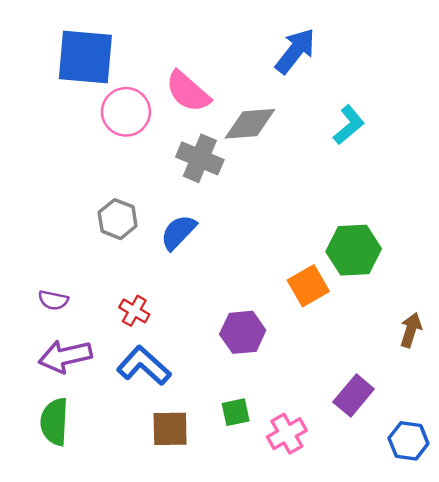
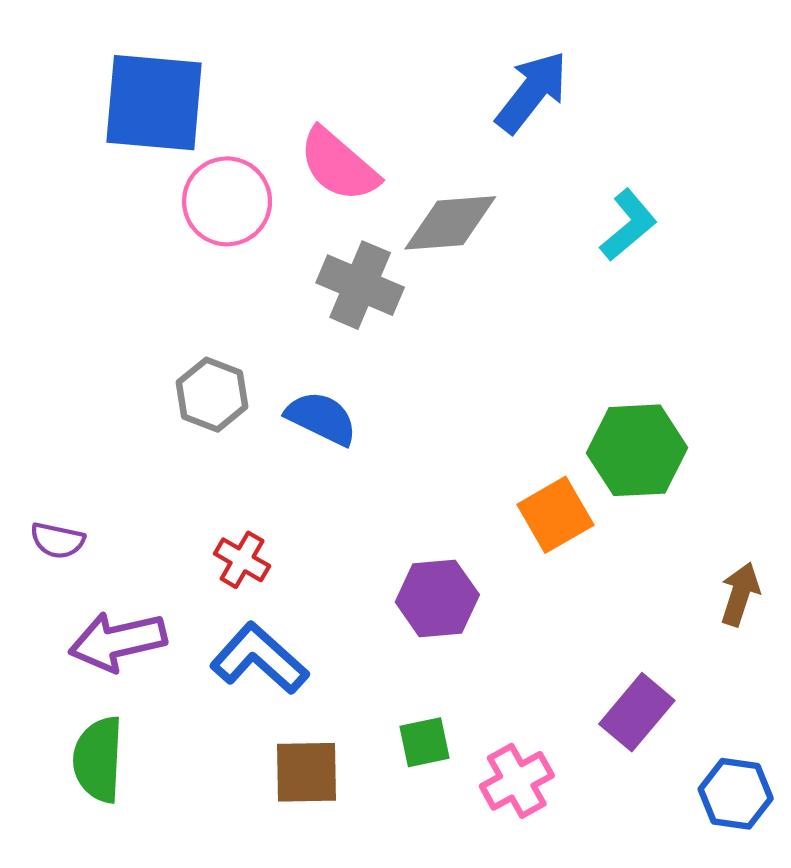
blue semicircle: (178, 232) -> (321, 418), turned 72
purple semicircle: (53, 300) -> (57, 540), moved

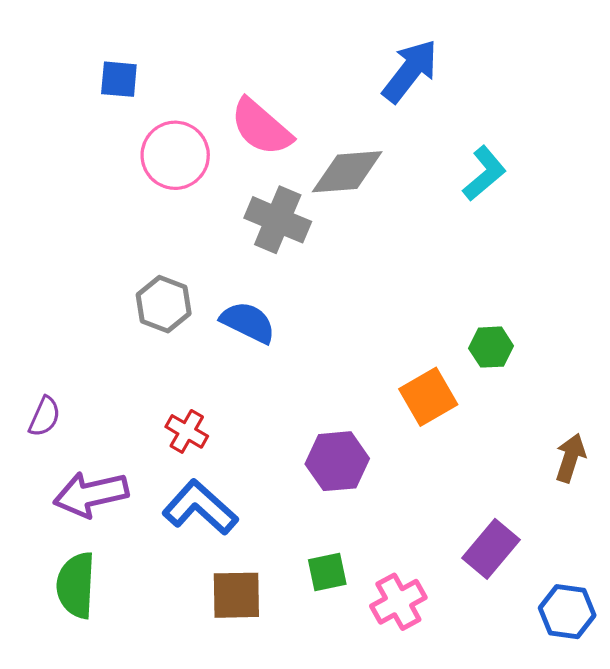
blue square: (154, 103) -> (119, 79), size x0.5
green hexagon: (637, 450) -> (491, 347), size x0.6
purple semicircle: (57, 540) -> (45, 417), turned -78

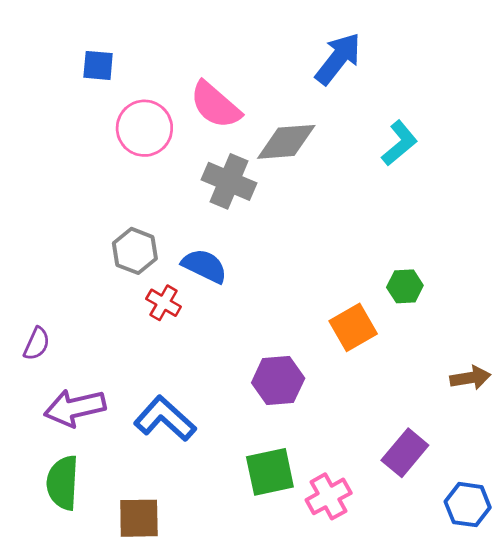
red cross: (187, 431) -> (164, 303), moved
brown arrow: (570, 458) -> (470, 378), turned 63
green square: (327, 572) -> (270, 472), size x1.5
brown square: (236, 595) -> (139, 518), moved

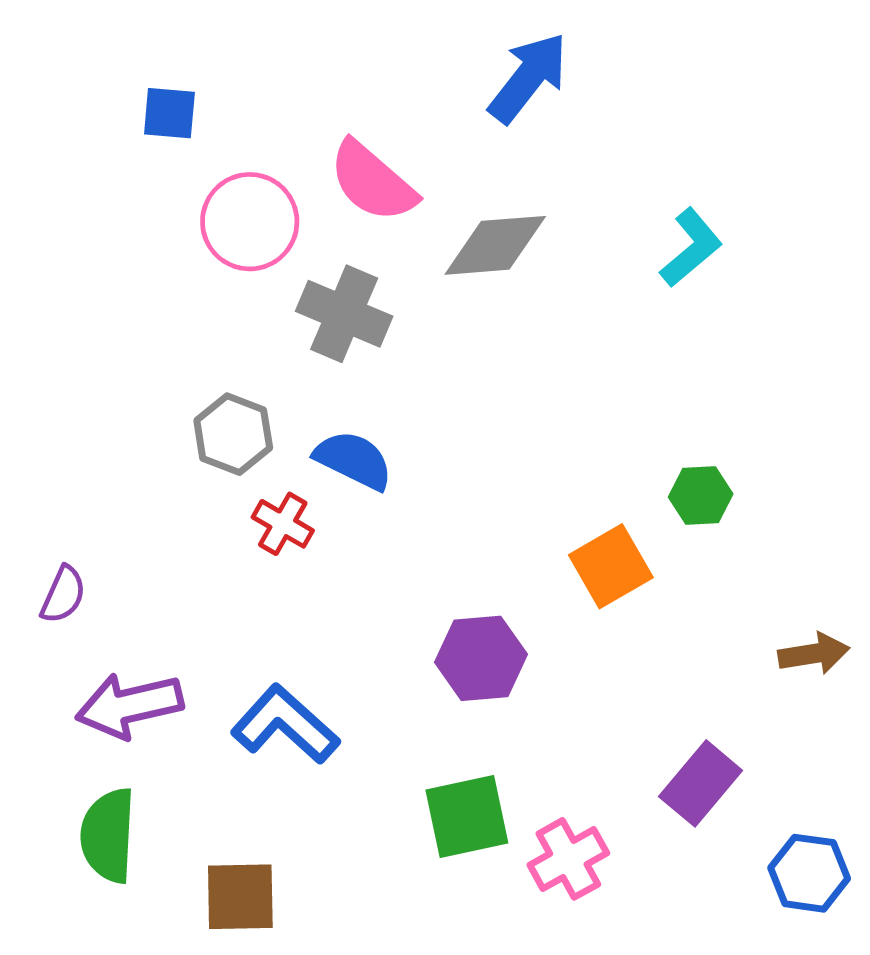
blue arrow: (338, 59) -> (528, 78), moved
gray cross: (229, 181) -> (344, 314), moved

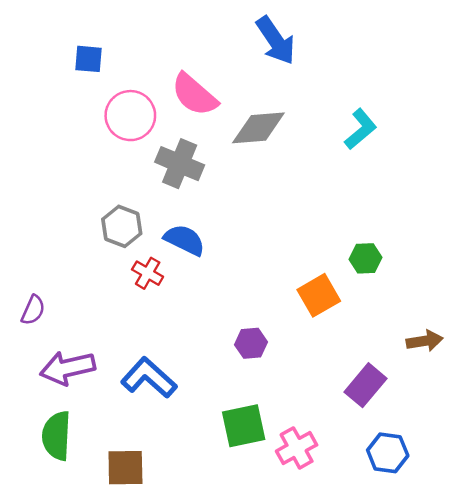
blue arrow: (528, 78) -> (276, 40), turned 108
purple hexagon: (481, 658) -> (251, 343), size x0.7
purple rectangle: (701, 783) -> (365, 385), moved
blue hexagon: (809, 873) -> (388, 453), moved

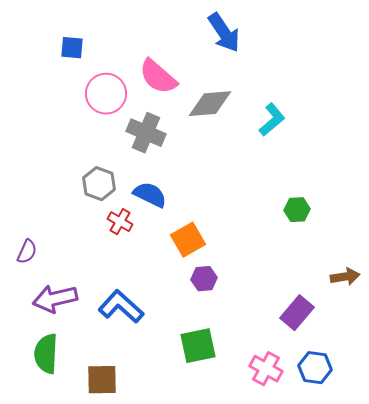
cyan L-shape: (361, 129) -> (272, 120), moved
orange square: (319, 295) -> (188, 240), moved
pink cross: (297, 448) -> (266, 369), moved, turned -32

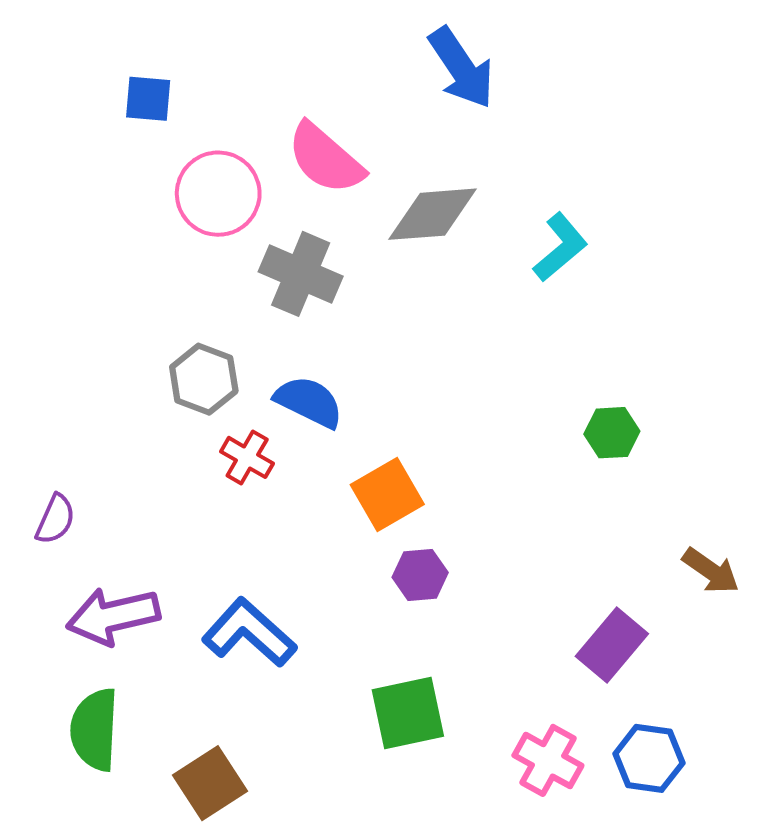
brown arrow: (345, 277) -> (711, 571), turned 44
brown square: (102, 380) -> (210, 783), turned -32

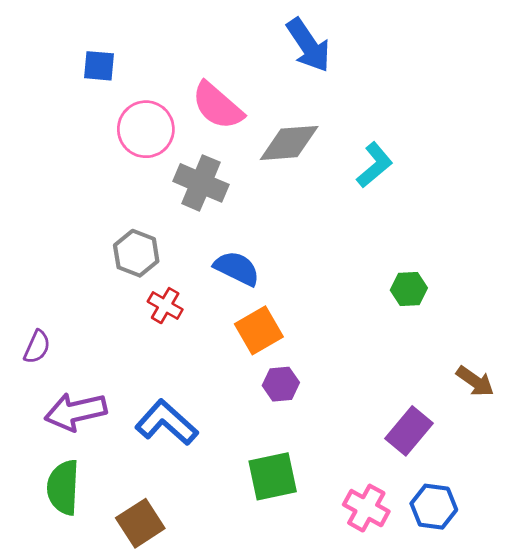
blue semicircle: (309, 402) -> (237, 268), moved

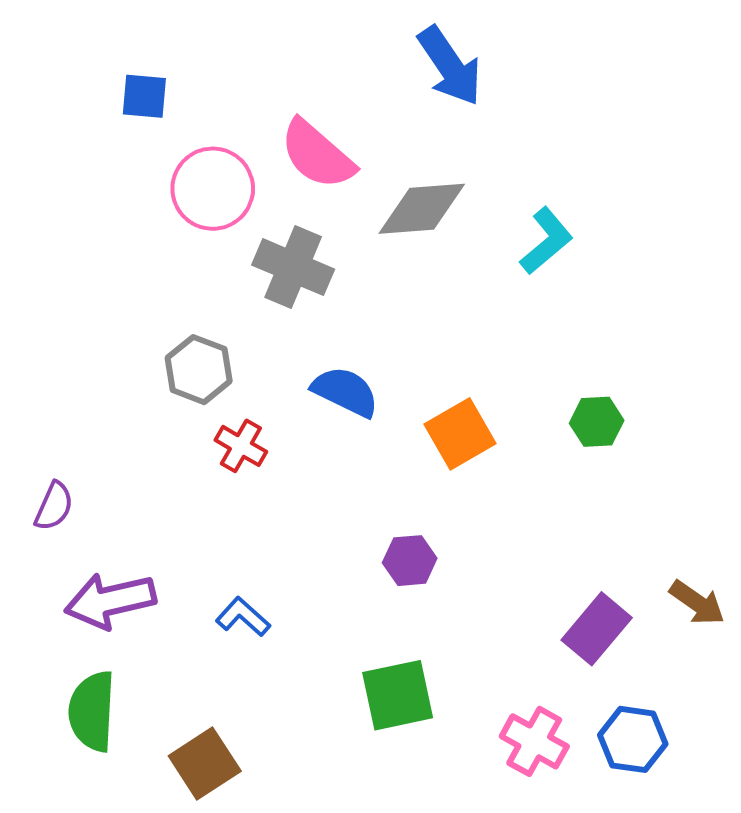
orange square: (259, 330) -> (460, 434), moved
brown arrow: (475, 381) -> (697, 603), moved
blue L-shape: (167, 423) -> (243, 617), size x0.6

